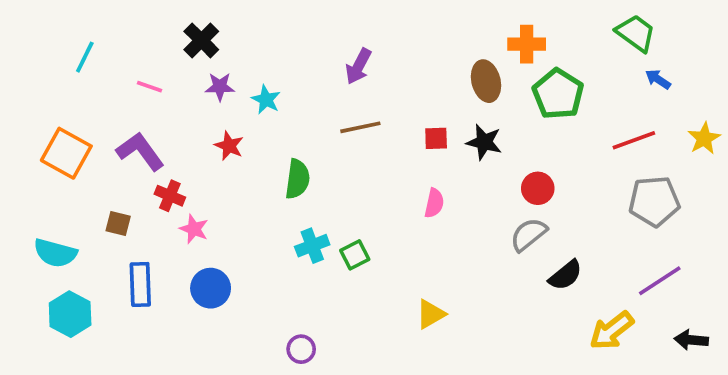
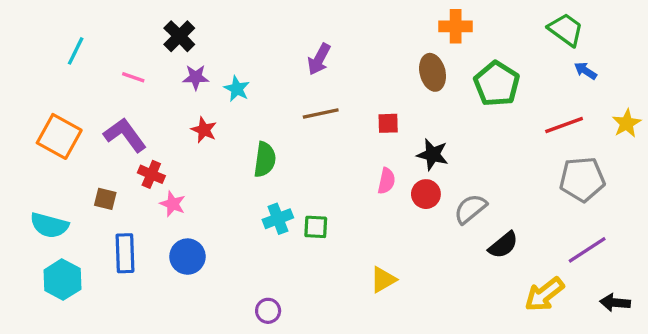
orange cross: (527, 44) -> (456, 26), moved
black star: (484, 142) -> (433, 155), moved
red circle: (538, 188) -> (426, 194), moved
green square: (355, 255) -> (316, 227), turned 30

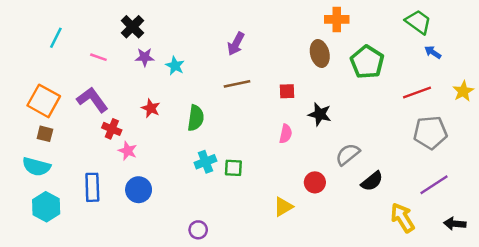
red star: (204, 130) -> (151, 108), moved
red circle: (426, 194) -> (315, 182), moved
brown square: (105, 199) -> (45, 134), moved
yellow arrow: (544, 294) -> (402, 218), turned 96

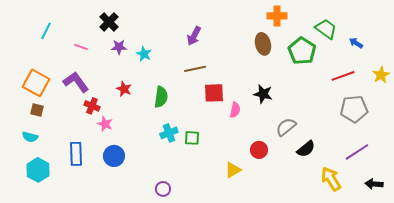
green trapezoid: (418, 22) -> (326, 29), moved
red square: (287, 91) -> (214, 93), moved, size x1.5
cyan semicircle: (36, 167) -> (30, 137), size x0.7

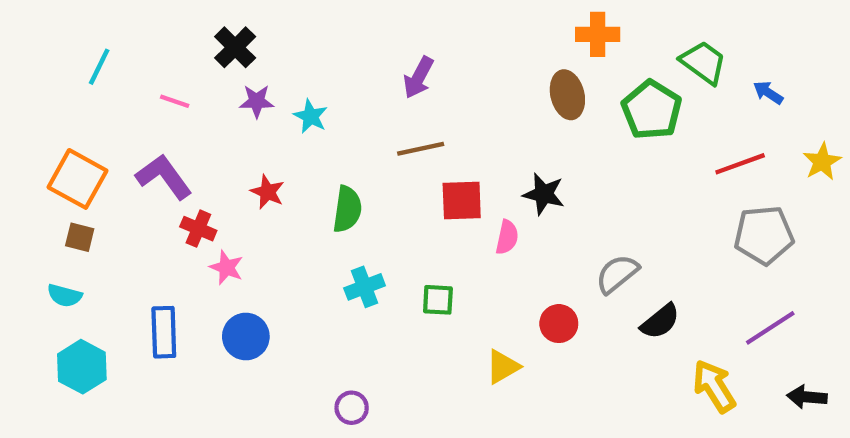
black star: (263, 94) -> (544, 194), moved
green square: (192, 138) -> (438, 300), moved

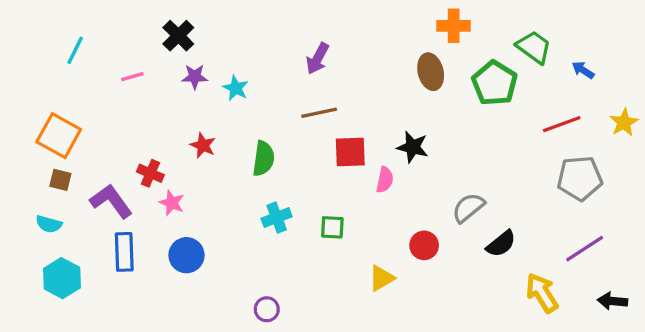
pink line: (175, 101) -> (132, 77), turned -35
purple L-shape: (164, 177) -> (111, 201), moved

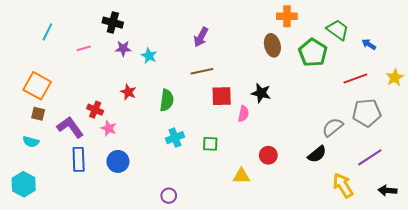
black cross: (178, 36) -> (113, 23), turned -30
gray semicircle: (468, 208) -> (333, 127), moved
cyan hexagon: (62, 278) -> (24, 184), moved
yellow triangle: (381, 278) -> (241, 176), turned 30

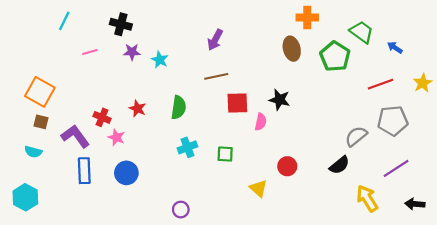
cyan line: (47, 32) -> (64, 21), moved
red star: (128, 92) -> (137, 109), moved
yellow triangle: (241, 176) -> (258, 188), turned 42

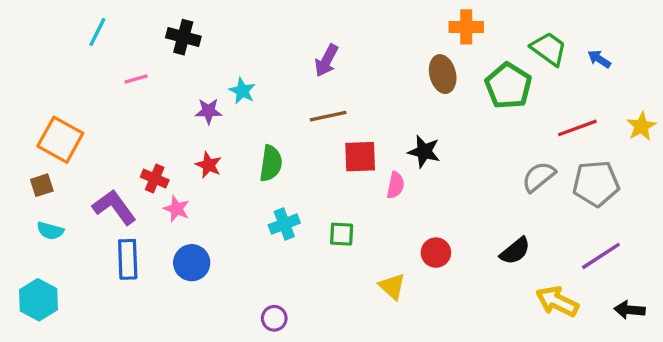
blue arrow: (395, 48) -> (599, 59), moved
purple star: (132, 52) -> (209, 111), moved
brown square: (41, 122) -> (42, 185), moved, turned -32
gray semicircle: (356, 136) -> (539, 177), moved
yellow arrow: (367, 198) -> (557, 301), turned -32

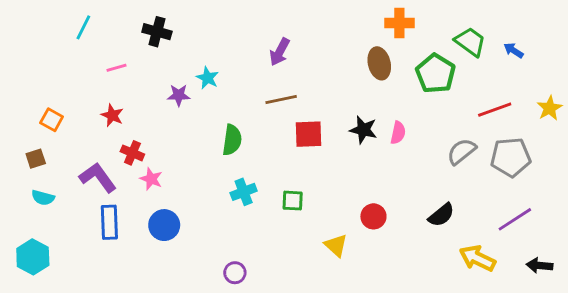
orange square: (60, 140) -> (52, 120), size x0.6
red star: (209, 165) -> (112, 115), moved
pink semicircle: (395, 185) -> (398, 133), moved

